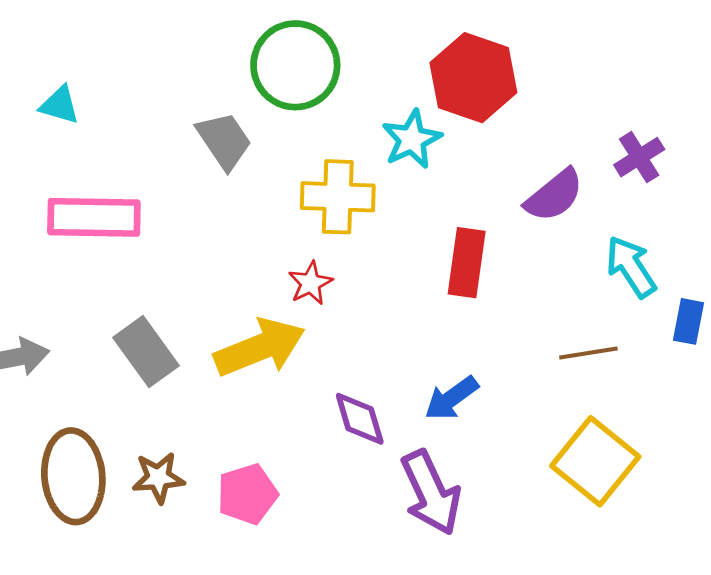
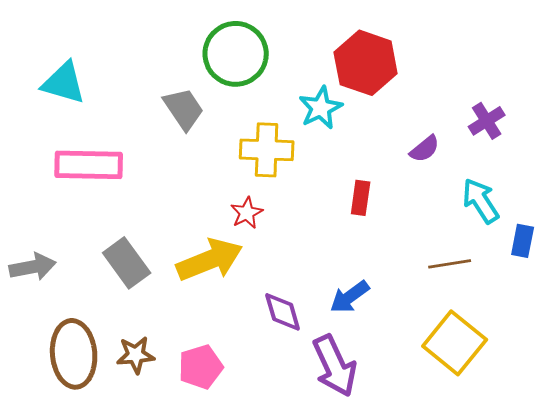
cyan triangle: (60, 105) -> (64, 83), size x1.5
purple semicircle: (554, 195) -> (425, 149), size x0.7
red rectangle: (467, 263) -> (361, 198), size x0.7

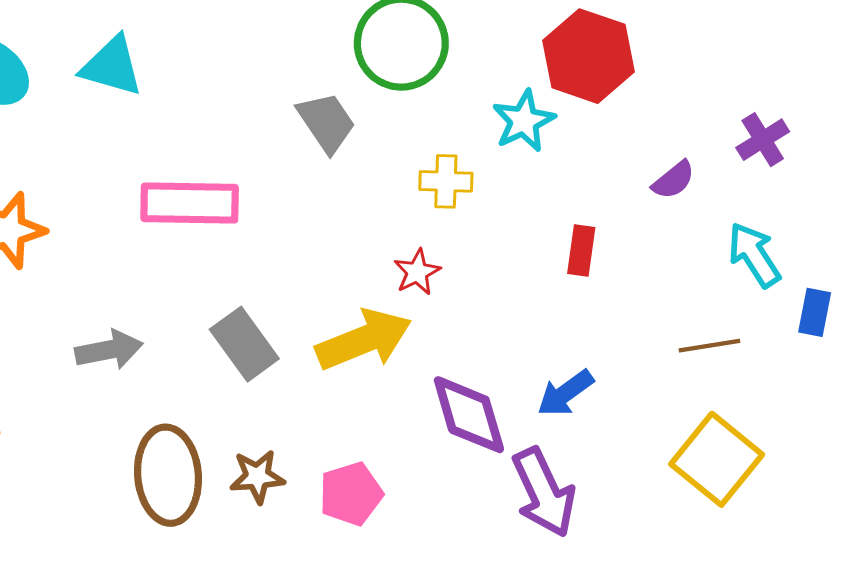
cyan triangle: (64, 83) -> (112, 66), moved
yellow cross: (267, 150) -> (446, 181), size x0.7
purple diamond: (283, 312) -> (469, 415), size x1.4

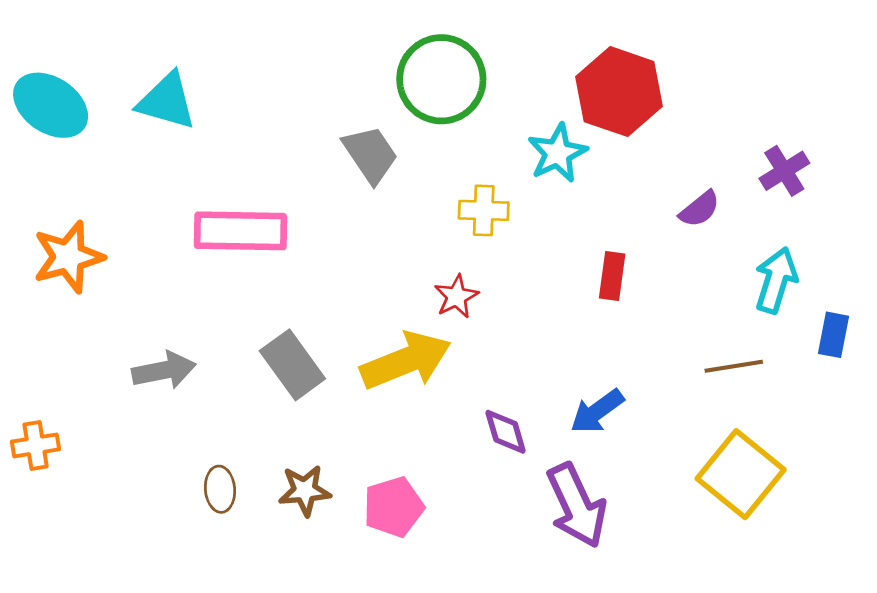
cyan arrow: (754, 255) -> (776, 280), turned 50
purple diamond: (469, 415) -> (506, 432), size x0.6
brown ellipse: (168, 475) -> (220, 489), size x0.5

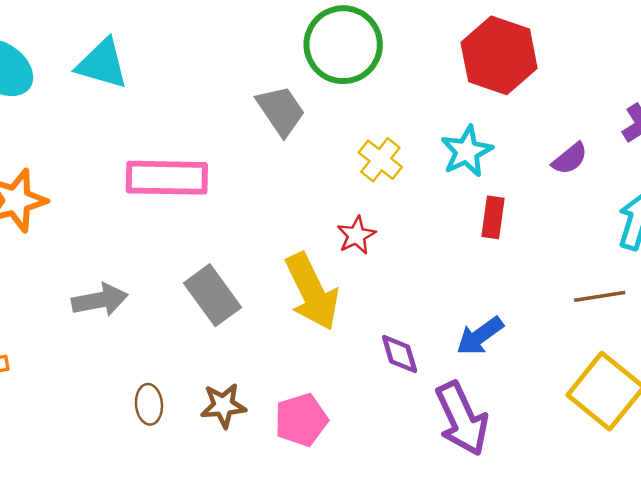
cyan star: (557, 153) -> (467, 151), moved
yellow cross: (484, 210) -> (380, 160), turned 36
yellow arrow: (406, 361) -> (312, 292), turned 86

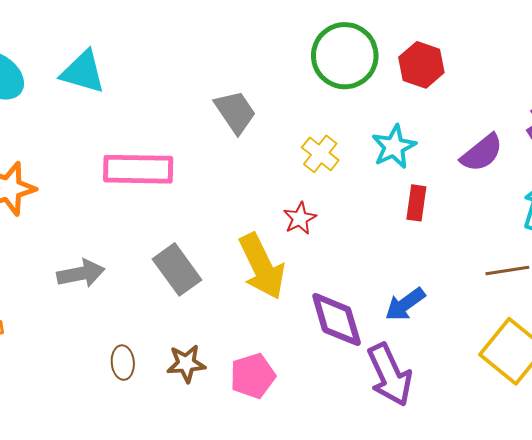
green circle: (343, 45) -> (345, 56), moved
red hexagon: (499, 55) -> (421, 65), size x0.7
purple semicircle: (570, 159) -> (482, 153), size x1.4
purple diamond: (400, 354) -> (337, 320), size x1.6

